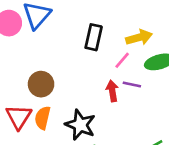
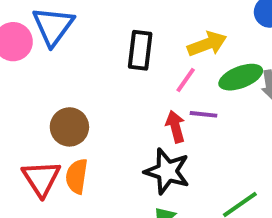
black star: (80, 125) -> (167, 171), moved

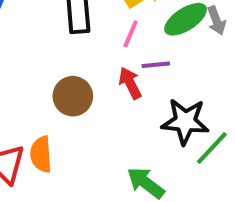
brown circle: (69, 127) -> (73, 96), moved
black star: (167, 171) -> (185, 122), moved

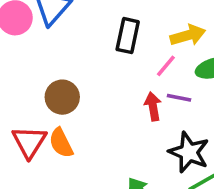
brown circle: (73, 96) -> (62, 97), moved
orange semicircle: (41, 154) -> (61, 143), turned -40

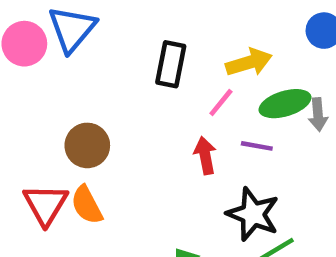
purple line: (179, 98) -> (257, 146), moved

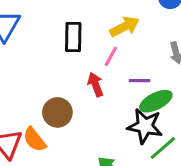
green ellipse: (285, 104) -> (156, 101), moved
brown circle: (87, 145) -> (57, 112), moved
red arrow: (205, 156) -> (96, 85), moved

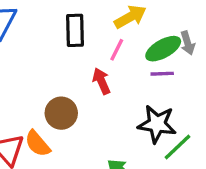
purple line: (140, 81) -> (162, 74), moved
green ellipse: (156, 101) -> (163, 49), moved

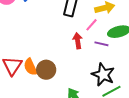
purple line: (162, 74) -> (101, 44), moved
brown circle: (61, 113) -> (46, 70), moved

